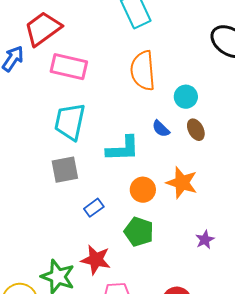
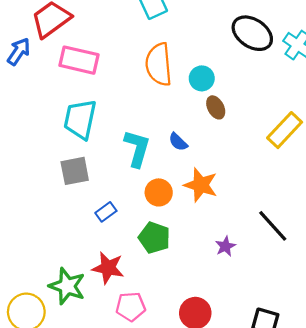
cyan circle: (186, 97) -> (202, 78), moved
blue semicircle: (161, 129) -> (178, 142), moved
brown ellipse: (196, 130) -> (216, 107), moved
cyan L-shape: (123, 149) -> (137, 148), turned -72

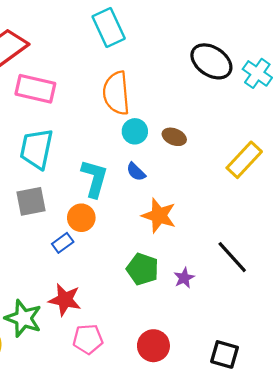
cyan circle: (202, 78) -> (135, 131), moved
brown ellipse: (216, 107) -> (174, 137), turned -40
orange circle: (159, 192) -> (81, 218), moved
green pentagon: (154, 238) -> (143, 269), moved

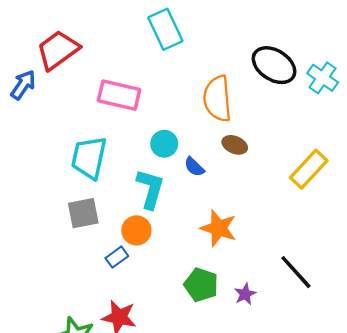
pink rectangle: (35, 89) -> (119, 95), moved
orange semicircle: (116, 93) -> (217, 99), moved
cyan circle: (135, 131) -> (164, 144), moved
blue semicircle: (136, 172) -> (194, 167), moved

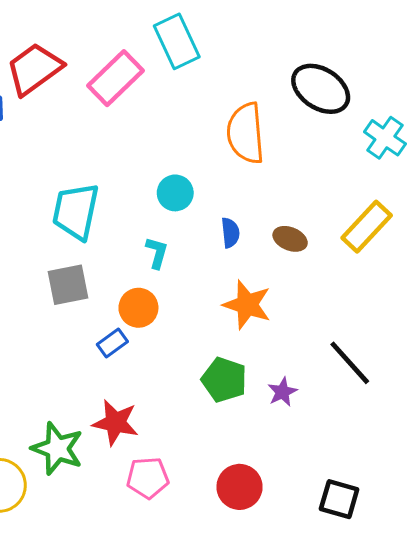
cyan cross: (323, 78) -> (385, 138), moved
pink rectangle: (119, 95) -> (115, 78), moved, turned -57
brown ellipse: (235, 145) -> (290, 239), moved
blue semicircle: (194, 167) -> (230, 233), moved, turned -140
cyan L-shape: (150, 189) -> (157, 253), size x0.6

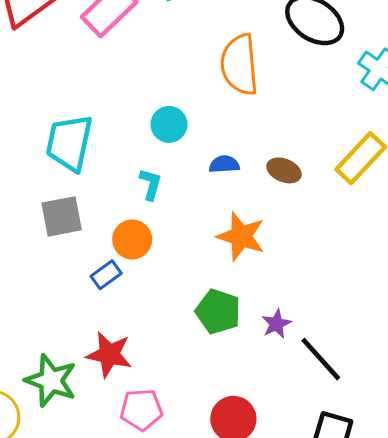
blue semicircle: (230, 233) -> (224, 164), turned -88
black line: (350, 363) -> (321, 359), moved

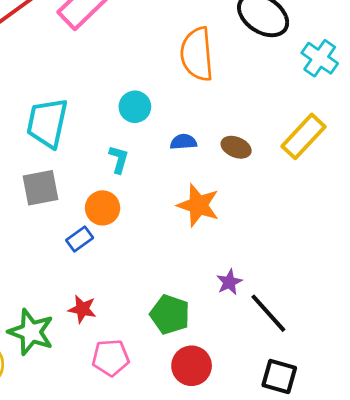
green pentagon: (218, 312) -> (170, 315), moved
red star: (109, 354) -> (82, 309), size x0.7

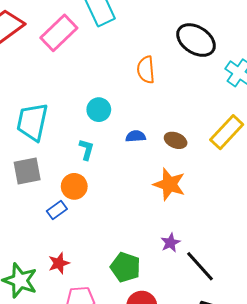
orange semicircle: (197, 54) -> (146, 70), size x0.7
orange star: (198, 205) -> (169, 184), moved
red star: (82, 309) -> (59, 263), turned -30

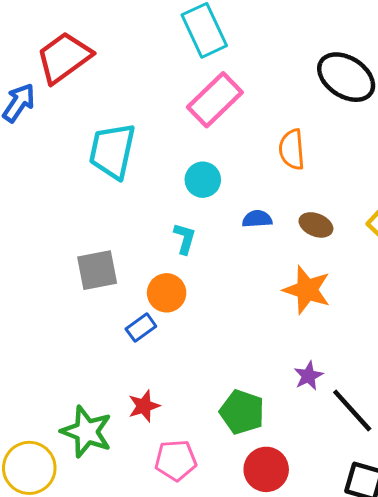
pink rectangle: (59, 33) -> (215, 100), moved
orange semicircle: (146, 70) -> (292, 150), moved
cyan trapezoid: (32, 122) -> (112, 151), moved

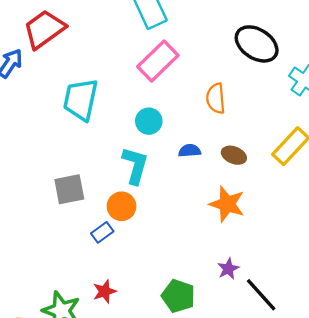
cyan L-shape: (185, 239) -> (135, 165), size x1.6

